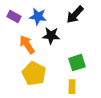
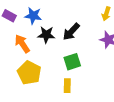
black arrow: (75, 15) -> (71, 32), moved

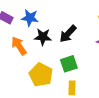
yellow pentagon: (29, 73) -> (41, 75), moved
yellow rectangle: (67, 86) -> (72, 88), moved

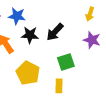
green square: (69, 64) -> (66, 62), moved

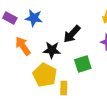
black star: (30, 35) -> (52, 50), moved
yellow rectangle: (59, 86) -> (64, 88), moved

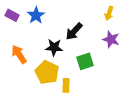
blue star: (34, 18) -> (36, 15), turned 30
orange arrow: (23, 46) -> (19, 54), moved

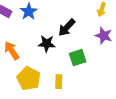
yellow pentagon: (47, 72) -> (29, 79), moved

